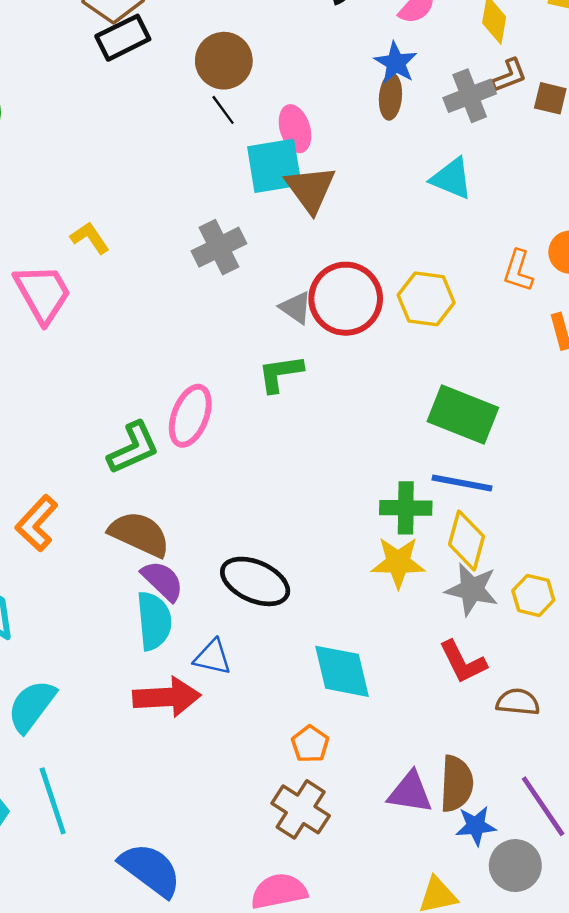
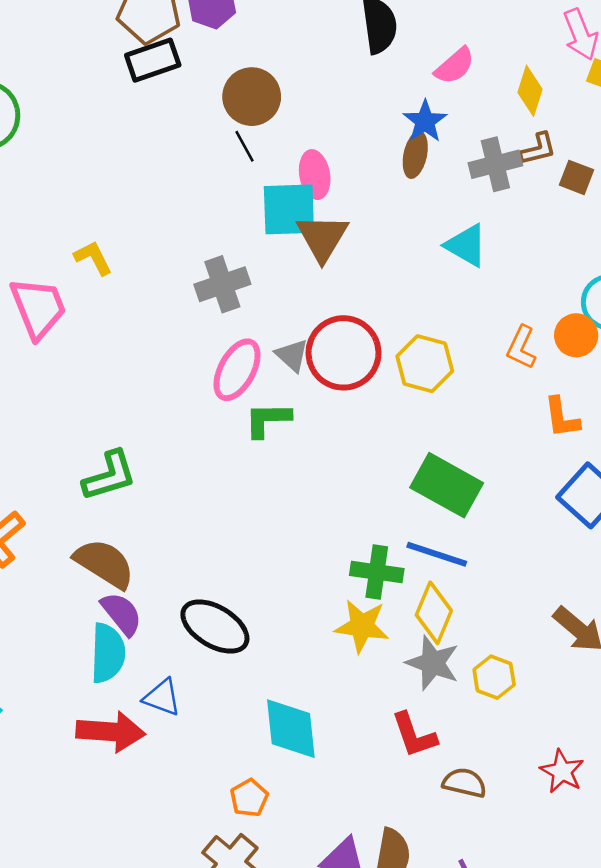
pink ellipse: (190, 416) -> (237, 370), moved

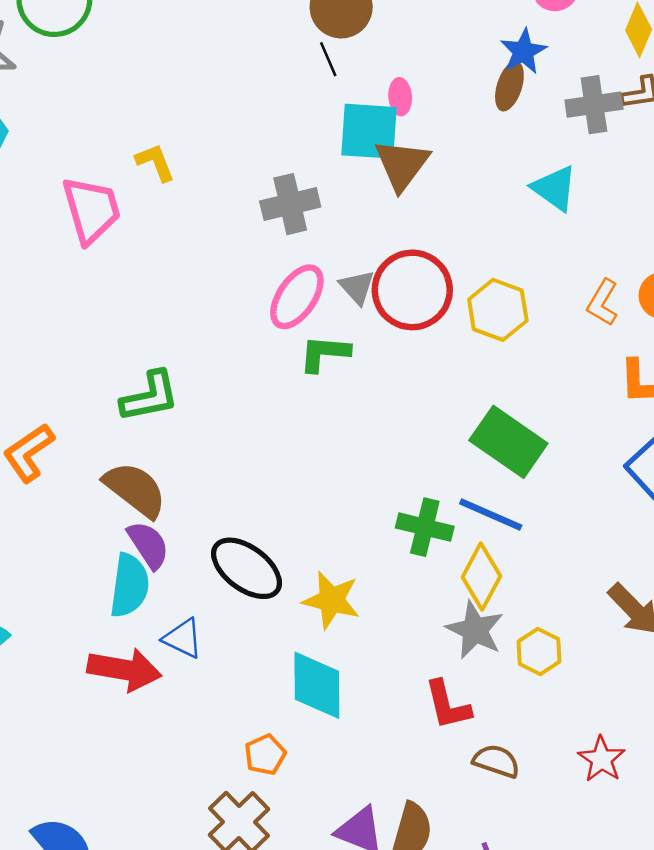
pink ellipse: (315, 175) -> (400, 97), size x0.7
yellow star: (362, 626) -> (331, 600), moved

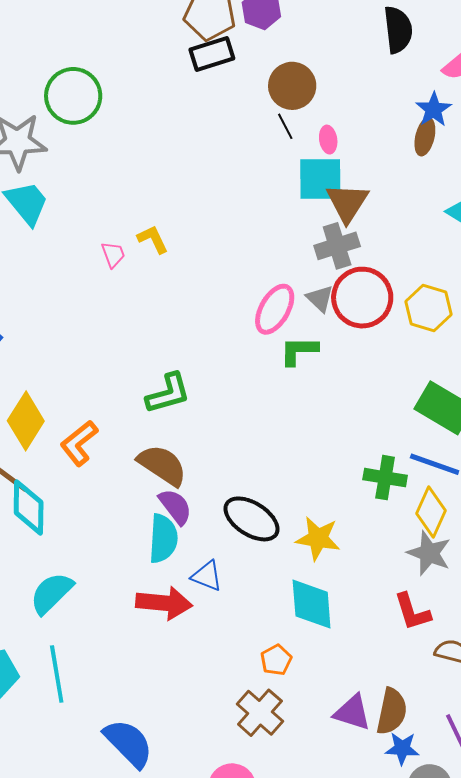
pink ellipse: (400, 97) -> (328, 140), moved
yellow L-shape: (155, 162) -> (153, 239), moved
gray cross: (290, 204) -> (337, 246), moved
pink trapezoid: (91, 210) -> (113, 254), size x0.5

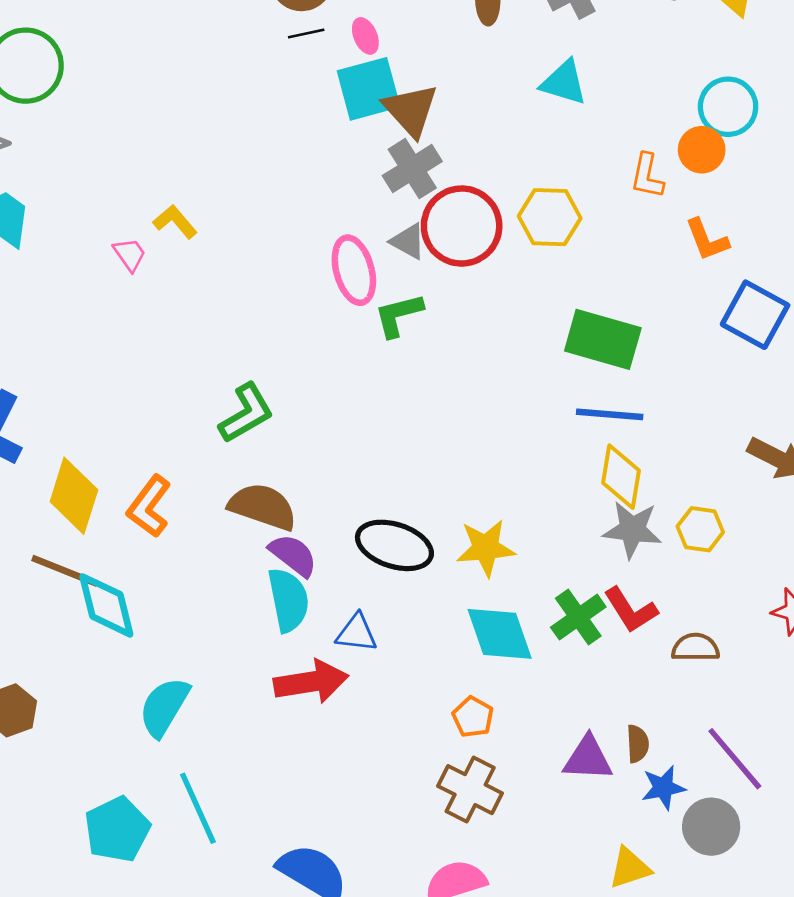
black line: (285, 126) -> (306, 34), turned -60
pink ellipse: (275, 309) -> (354, 270), turned -30
green cross: (385, 478) -> (578, 617), moved, turned -30
brown semicircle: (392, 711) -> (638, 744), size x0.6

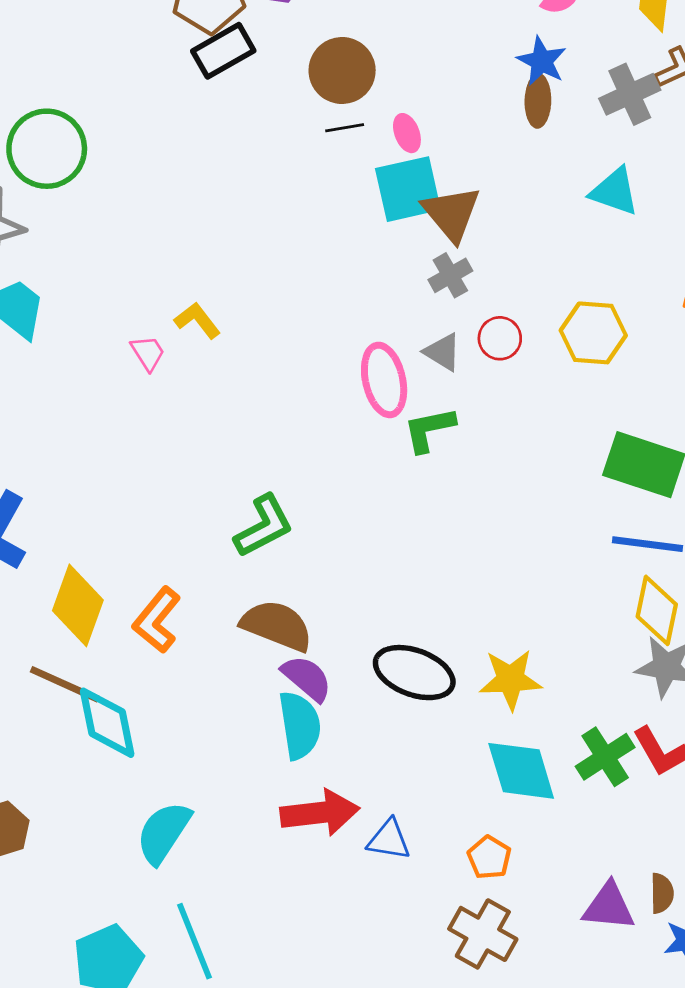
gray cross: (412, 169) -> (450, 275), size x0.7
red circle: (462, 226) -> (500, 338), size x0.5
blue triangle: (357, 633) -> (389, 840), moved

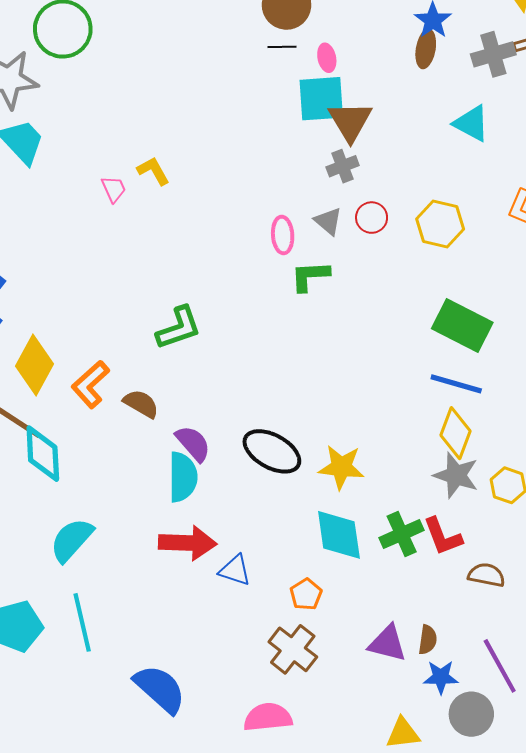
pink ellipse: (384, 380) -> (283, 235), size x0.7
brown semicircle: (277, 626) -> (141, 404), moved, size x0.7

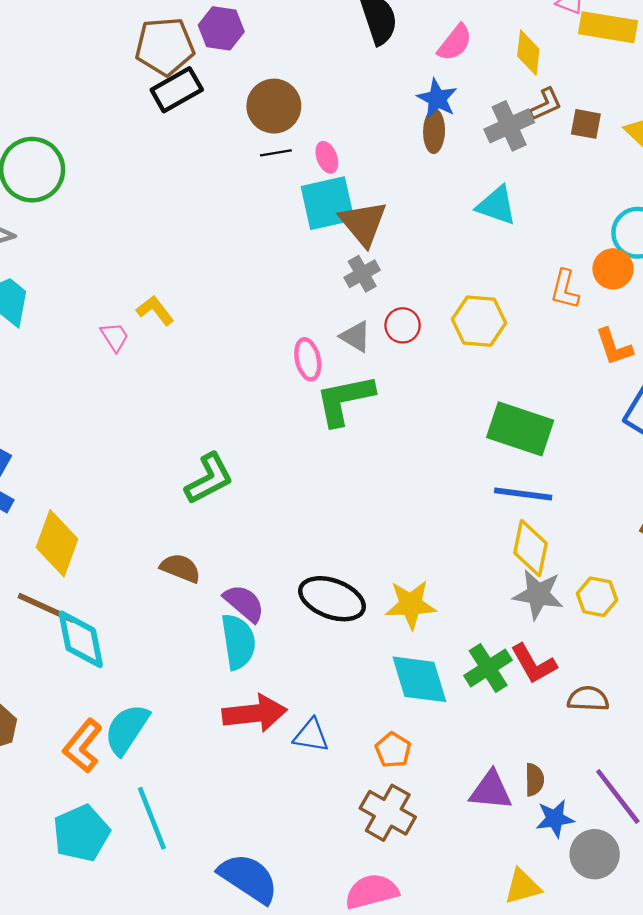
green L-shape: (310, 276) -> (345, 400), size x1.4
orange L-shape: (90, 384) -> (83, 746), moved

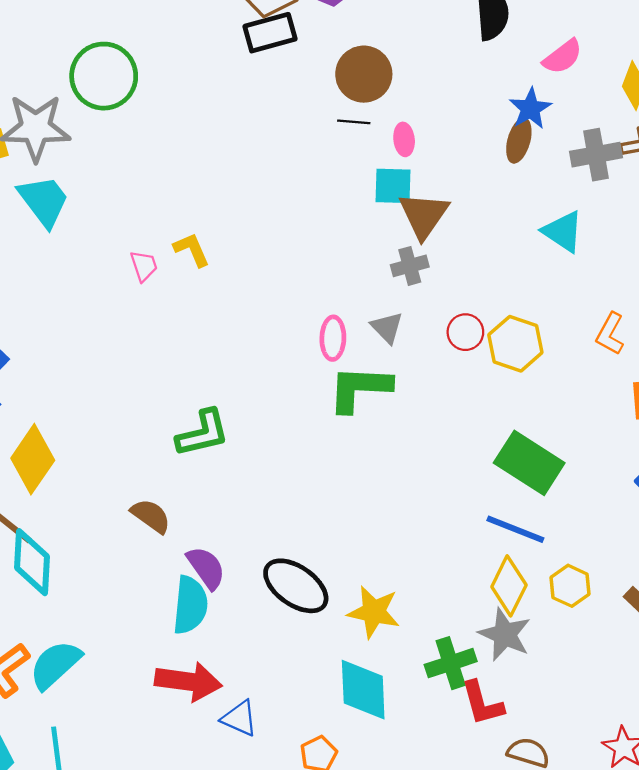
cyan square: (328, 203) -> (393, 186), size x0.7
red circle: (403, 325) -> (465, 332), moved
yellow hexagon: (597, 597) -> (570, 586), moved
green cross: (488, 668) -> (451, 663), moved

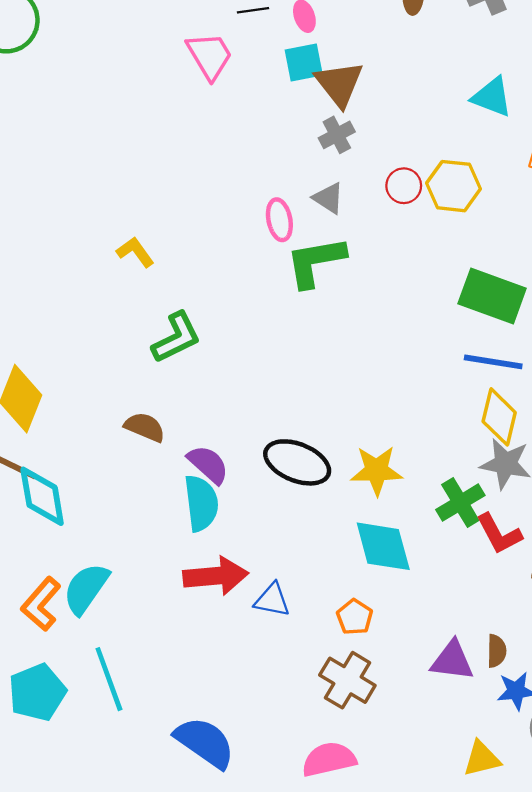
cyan triangle: (563, 232) -> (492, 97), moved
yellow L-shape: (192, 250) -> (135, 252), moved
pink trapezoid: (144, 266) -> (209, 56), moved, size x1.6

